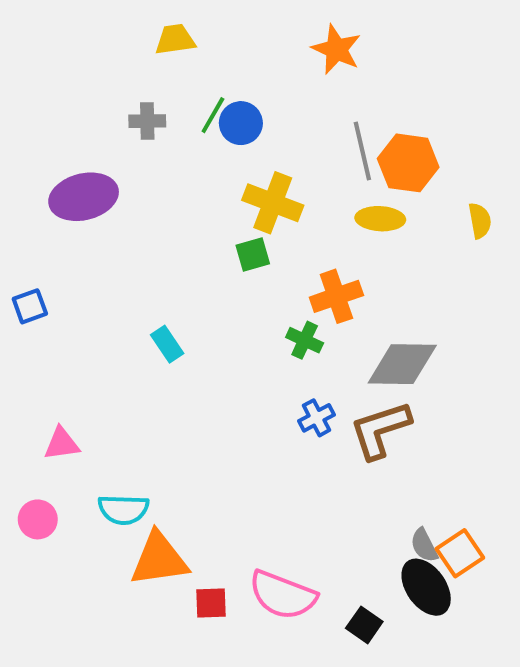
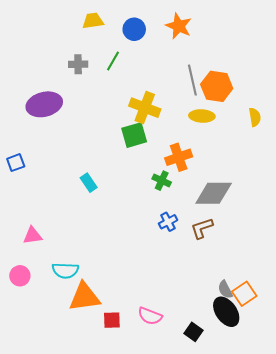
blue circle: (241, 123) -> (134, 29), moved
green square: (253, 255) -> (134, 135), size x1.4
brown L-shape: (380, 430) -> (202, 228), size x0.7
pink semicircle: (283, 595) -> (150, 316), size x0.7

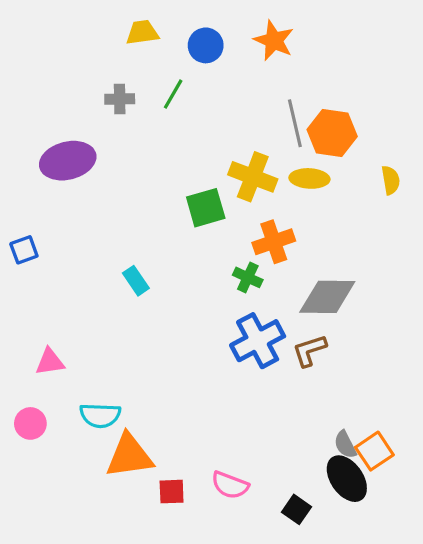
yellow cross: (145, 108) -> (253, 177), moved
blue cross: (168, 222) -> (258, 341), size x1.8

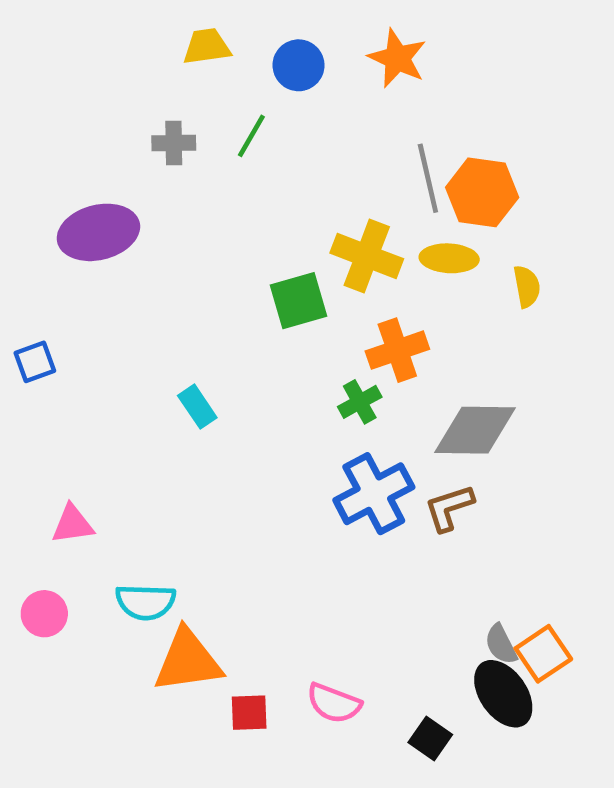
yellow semicircle: (391, 180) -> (527, 287), moved
green cross: (248, 277) -> (360, 402), turned 36

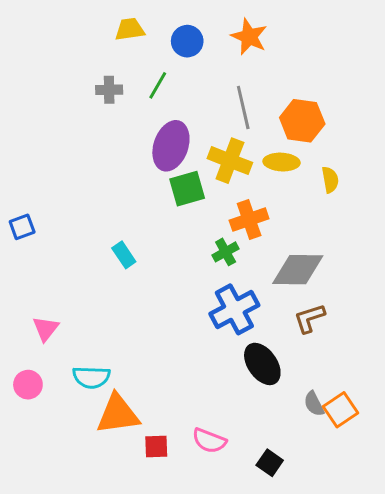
gray line: (428, 178) -> (243, 107), moved
purple ellipse: (98, 232) -> (171, 146), moved, turned -57
brown L-shape: (449, 508) -> (310, 318), moved
pink triangle: (73, 524) -> (46, 329), turned -44
black ellipse: (503, 694) -> (262, 364), moved

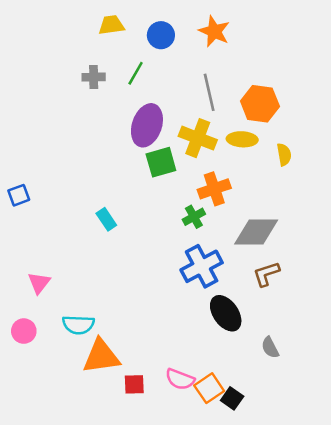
orange square: (340, 410) -> (209, 388), moved

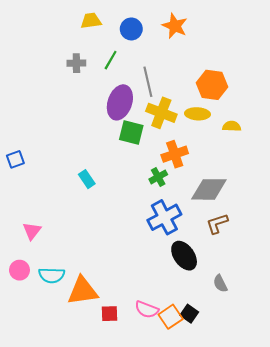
gray line: (209, 92) -> (148, 82), moved
yellow semicircle: (284, 155) -> (232, 126), turned -78
green square: (161, 162) -> (131, 132), turned 30
cyan semicircle: (78, 325) -> (52, 275), moved
black square: (232, 398) -> (189, 314), moved

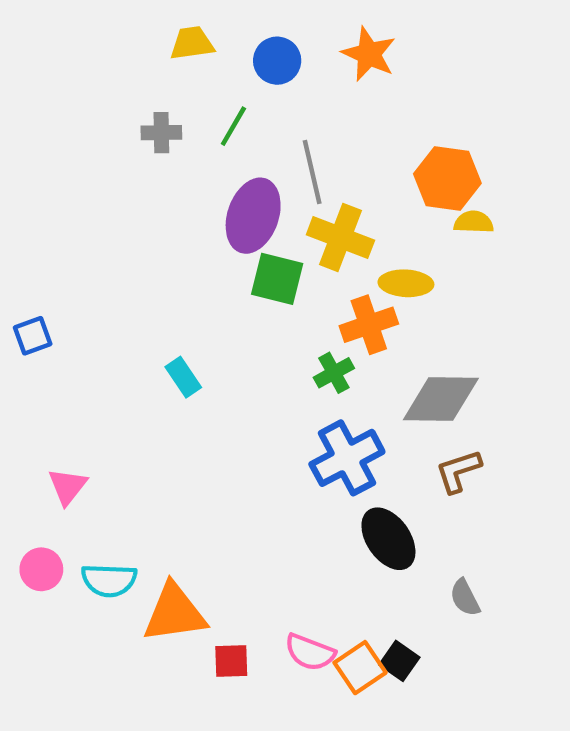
yellow ellipse: (197, 114) -> (406, 283), moved
yellow semicircle: (232, 126) -> (474, 222), moved

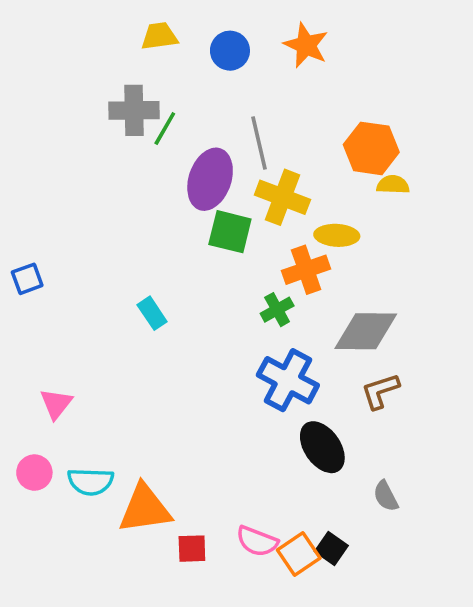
green line: (233, 126) -> (165, 128), moved
gray cross: (161, 133) -> (134, 110), size x1.5
blue cross: (347, 458) -> (288, 380), turned -34

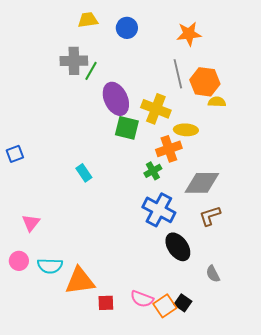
orange star: (306, 45) -> (189, 34), moved, turned -30
gray line: (259, 143) -> (178, 74), moved
purple ellipse: (210, 179) -> (116, 99), turned -44

